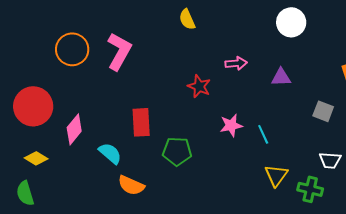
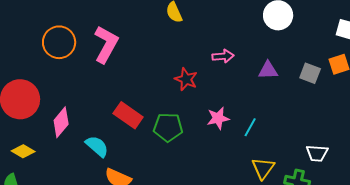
gray square: (323, 111) -> (310, 73), moved
red rectangle: (141, 122) -> (128, 115), turned -52
cyan line: (263, 134) -> (250, 127), turned 54
green pentagon: (177, 151) -> (168, 127), moved

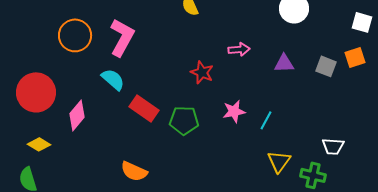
cyan semicircle: (97, 146) -> (113, 79), moved

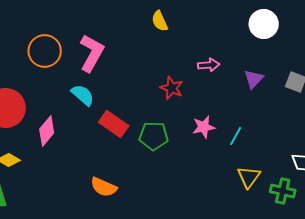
purple triangle: (284, 63) -> (254, 79), turned -45

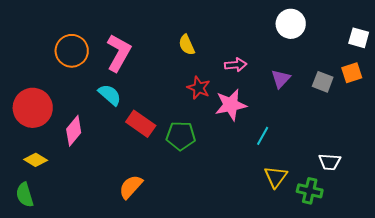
yellow semicircle: (160, 21) -> (187, 45), moved
pink star: (204, 127) -> (231, 105), moved, size x1.4
orange semicircle: (104, 187) -> (131, 187), turned 108

